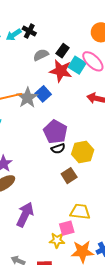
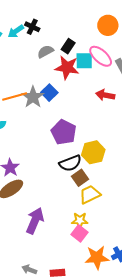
cyan square: (77, 65) -> (84, 61), turned -30
black semicircle: (58, 149) -> (70, 163), moved, size x1.5
yellow trapezoid: (80, 212) -> (90, 194), moved, turned -30
pink square: (67, 228) -> (79, 233), turned -35
yellow star: (57, 240) -> (80, 221), moved

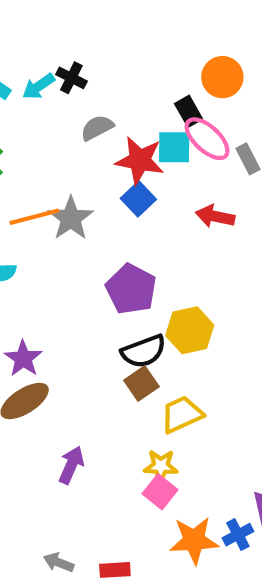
black rectangle: (68, 46) -> (189, 111), moved, turned -64
blue square: (49, 93) -> (138, 199), moved
brown square: (80, 178) -> (141, 383), moved
purple arrow: (35, 221) -> (71, 465), size x0.7

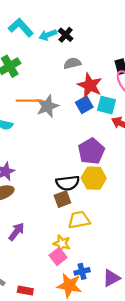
cyan square: (174, 147) -> (107, 105), moved
purple pentagon: (131, 289) -> (91, 151), moved
blue cross: (238, 535) -> (82, 271), moved

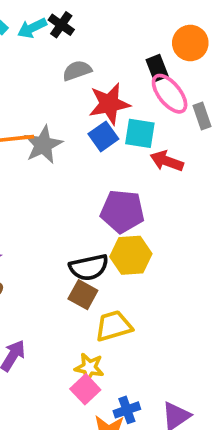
red star: (90, 85) -> (109, 104), turned -30
purple pentagon: (91, 151) -> (122, 211), turned -30
brown square: (62, 199) -> (83, 295), turned -35

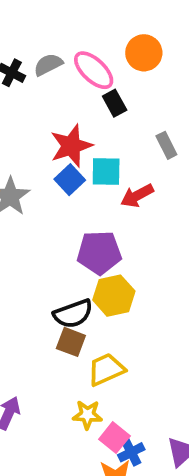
orange circle: (190, 43) -> (144, 53), moved
gray semicircle: (77, 71) -> (48, 65), moved
pink ellipse: (170, 94) -> (94, 70), moved
red arrow: (167, 161) -> (137, 196), turned -40
pink square: (85, 389) -> (114, 438), moved

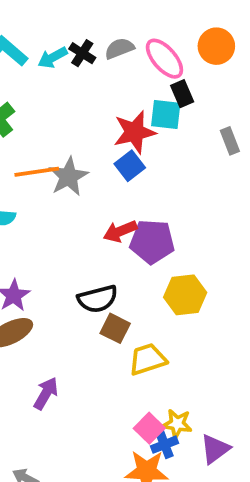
cyan square: (106, 171) -> (166, 115), moved
red arrow: (137, 196) -> (120, 231), moved
yellow hexagon: (114, 296) -> (185, 295), moved
black semicircle: (73, 314) -> (98, 299), moved
yellow star: (87, 415) -> (177, 424), moved

